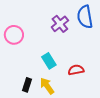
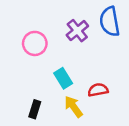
pink circle: (14, 35) -> (35, 43), moved
yellow arrow: (47, 86) -> (73, 107), moved

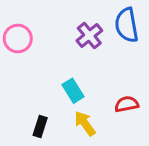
pink circle: (35, 43) -> (18, 39), moved
red semicircle: (98, 90) -> (127, 104), moved

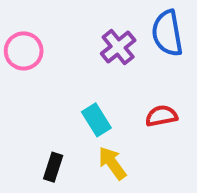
red semicircle: (127, 104) -> (161, 116), moved

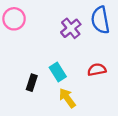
pink circle: (24, 51) -> (14, 19), moved
black rectangle: (53, 167) -> (32, 83), moved

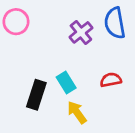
black rectangle: (32, 83) -> (36, 95), size x1.5

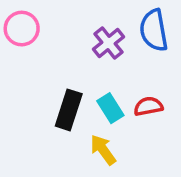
cyan rectangle: (66, 83) -> (110, 108), moved
black rectangle: (36, 95) -> (69, 110), moved

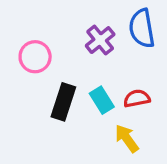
pink circle: (22, 29) -> (35, 57), moved
yellow arrow: (103, 150) -> (127, 138), moved

